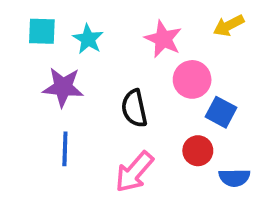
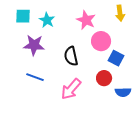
yellow arrow: (229, 26) -> (120, 13), turned -70
blue line: (65, 149) -> (35, 77), turned -72

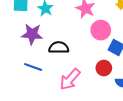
black semicircle: (71, 56) -> (59, 47), moved, turned 102

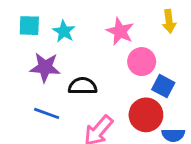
red circle: (104, 68) -> (146, 115), size x1.5

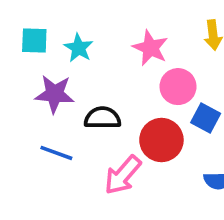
red circle: (146, 115) -> (161, 140), moved

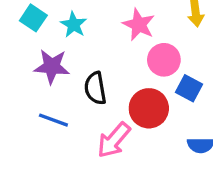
cyan square: (34, 41) -> (33, 18), turned 32
black semicircle: (102, 118) -> (95, 88), turned -100

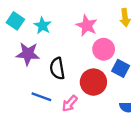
blue line: (53, 120) -> (41, 97), moved
pink arrow: (114, 140) -> (70, 104), size x0.7

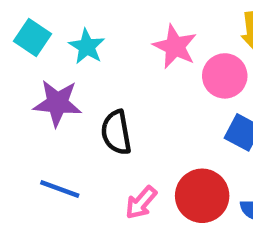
pink circle: (104, 49) -> (225, 76), moved
red circle: (93, 82) -> (202, 196), moved
blue line: (41, 97) -> (60, 189), moved

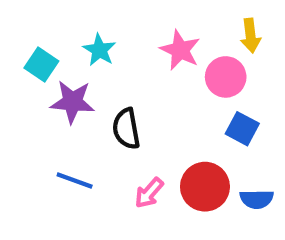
cyan square: (33, 37) -> (41, 65), moved

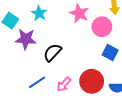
black semicircle: (126, 129) -> (52, 52), turned 54
blue line: (75, 180) -> (37, 82), moved, turned -54

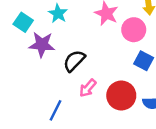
blue line: (37, 82) -> (55, 110), moved, turned -30
pink arrow: (64, 84) -> (88, 88), moved

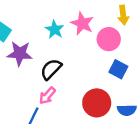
cyan star: (58, 14) -> (55, 29), moved
pink arrow: (88, 88) -> (47, 96), moved

